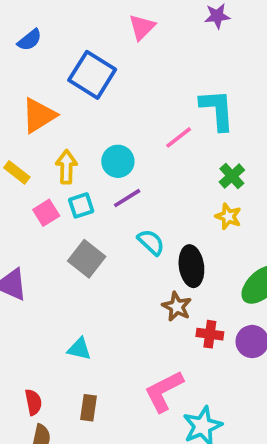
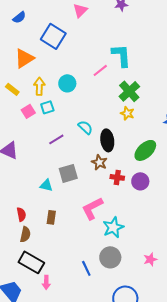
green cross: (232, 176) -> (129, 91), size x1.5
purple line: (127, 198) -> (56, 139), moved
gray square: (87, 259) -> (68, 173), moved, turned 36

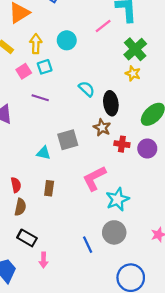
purple line: (56, 139) -> (40, 98), moved, turned 49
black rectangle: (31, 262) -> (27, 238), size x0.7

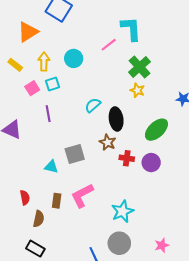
cyan semicircle: (87, 89) -> (93, 105), turned -84
purple line: (40, 98) -> (48, 114), turned 63
pink L-shape: (94, 178) -> (82, 195), moved
brown semicircle: (20, 207) -> (39, 219), moved

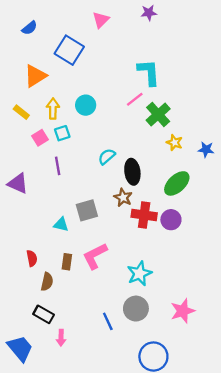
pink line: (109, 45) -> (135, 99), moved
yellow star: (137, 90) -> (174, 143), moved
red cross: (127, 158) -> (144, 215), size x1.5
pink star: (162, 245) -> (183, 311), size x1.5

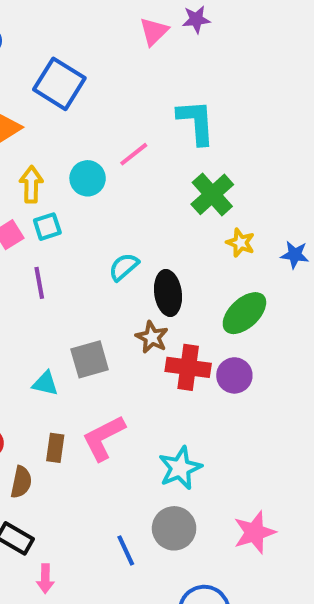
pink triangle: (101, 20) -> (154, 31), moved
pink line: (135, 99) -> (134, 154), moved

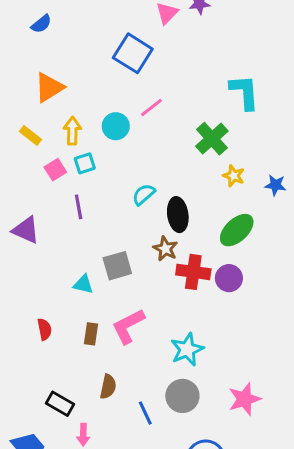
blue square: (59, 84) -> (133, 53), moved
cyan L-shape: (196, 122) -> (244, 92), moved
brown semicircle: (21, 482) -> (108, 387), moved

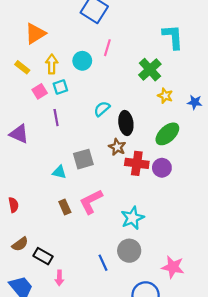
pink line: (151, 108) -> (107, 48), turned -35
red semicircle: (44, 329) -> (13, 205), moved
brown rectangle: (91, 334) -> (65, 207), turned -32
brown semicircle: (108, 387) -> (20, 244), moved, turned 42
pink star: (244, 399) -> (173, 267), moved, turned 30

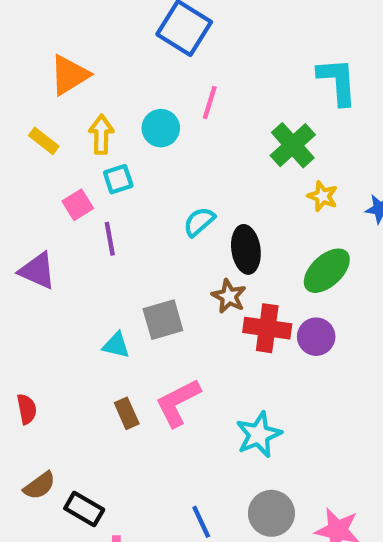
pink square: (40, 91) -> (78, 205), moved
gray circle: (129, 251) -> (271, 513), moved

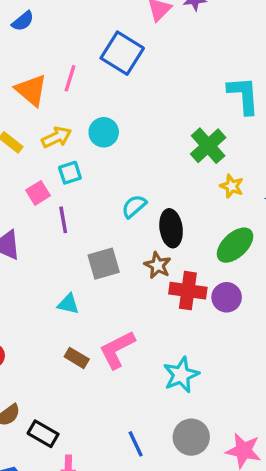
orange triangle: (69, 75) -> (31, 90), turned -48
pink line: (210, 103) -> (70, 78), moved
yellow arrow: (101, 135) -> (57, 137), turned 64
gray square: (163, 320) -> (104, 264), moved
brown rectangle: (127, 413) -> (77, 358), turned -35

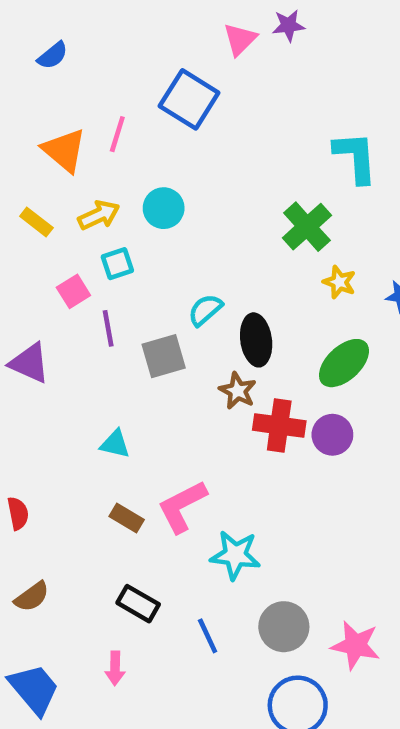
gray square: (104, 264) -> (164, 356), moved
cyan star: (181, 375) -> (235, 555), moved, turned 30
black rectangle: (43, 434) -> (138, 604), moved

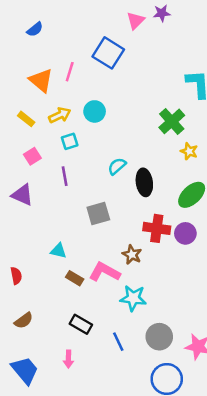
pink square: (73, 291) -> (32, 156), moved
gray square: (164, 356) -> (98, 213), moved
brown star: (238, 391) -> (132, 255), moved
cyan triangle: (115, 444) -> (58, 251), moved
pink L-shape: (182, 506) -> (105, 272), turned 56

